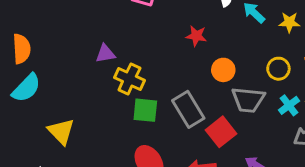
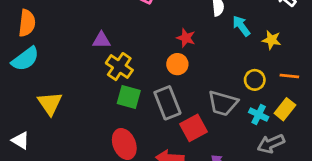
orange circle: (223, 70) -> (177, 64), moved
cyan cross: (289, 105) -> (259, 115), turned -36

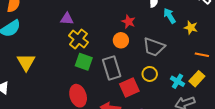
yellow circle: (255, 80) -> (150, 74), moved
gray trapezoid: (223, 103) -> (154, 47), moved

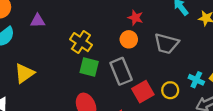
purple triangle: (67, 19) -> (38, 21), moved
yellow triangle: (26, 62) -> (24, 73), turned 30
yellow circle: (150, 74) -> (170, 90), moved

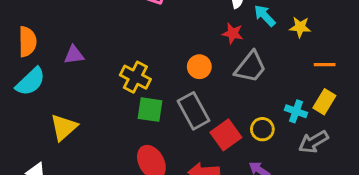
red star: (135, 18) -> (233, 33), moved
gray trapezoid: (166, 44) -> (251, 67), turned -60

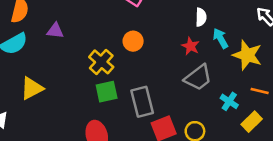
yellow star: (300, 27) -> (247, 55), size x1.6
orange circle: (199, 67) -> (133, 41), moved
green square: (150, 110) -> (107, 92), turned -35
cyan cross: (296, 111) -> (229, 101), moved

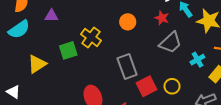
orange circle: (133, 41) -> (128, 22), moved
green square: (107, 92) -> (68, 50), moved
cyan cross: (229, 101) -> (197, 60), turned 32

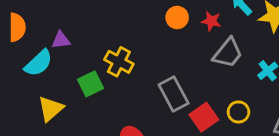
orange circle: (128, 22) -> (177, 17), moved
cyan semicircle: (19, 29) -> (38, 63), moved

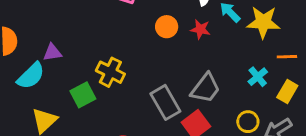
gray trapezoid: (228, 53) -> (206, 88), moved
yellow circle: (238, 112) -> (248, 122), moved

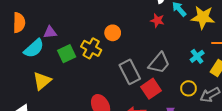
orange circle: (167, 27) -> (113, 33), moved
green square: (83, 95) -> (67, 54), moved

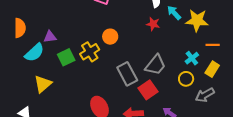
yellow cross: (91, 48) -> (90, 52), turned 30
yellow circle: (189, 88) -> (186, 79), moved

